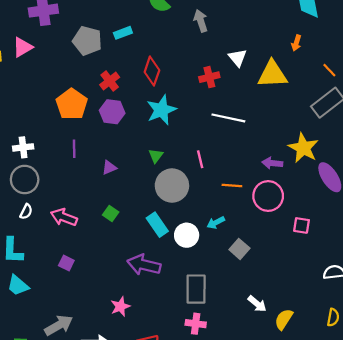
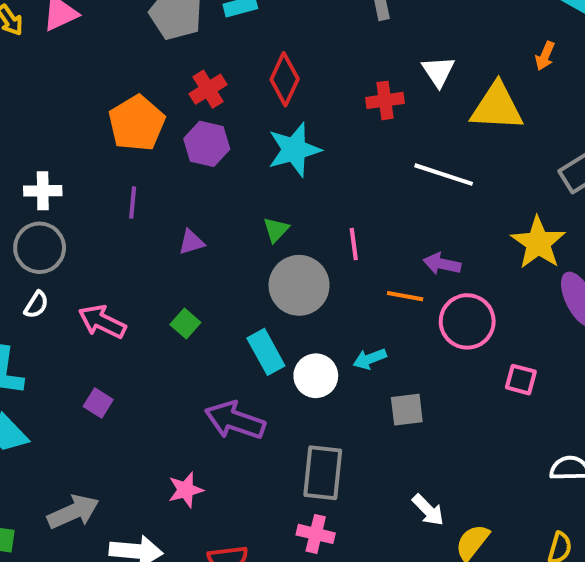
white line: (228, 118) -> (444, 175), moved
purple arrow: (272, 163) -> (442, 264), moved
gray square: (239, 249) -> (407, 410), turned 36

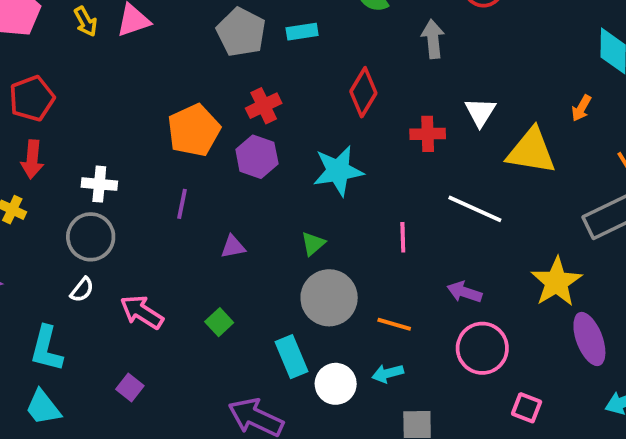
red diamond: (285, 79) -> (363, 92), moved
pink line: (354, 244) -> (403, 237), moved
orange line: (405, 296) -> (394, 324), moved

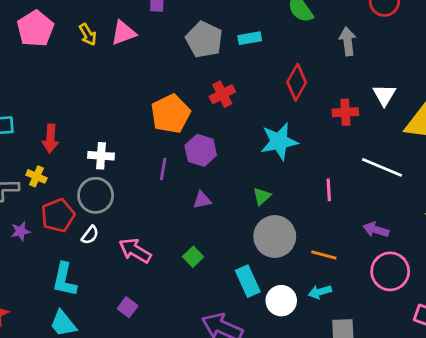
red pentagon: (32, 98) -> (58, 215), moved
purple hexagon: (257, 157) -> (201, 150), moved

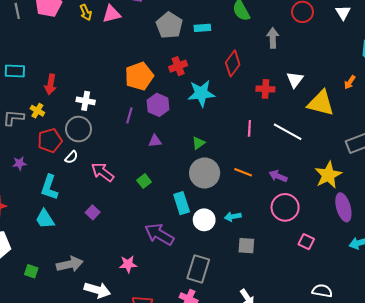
cyan star: (279, 141) -> (201, 93), moved
pink line: (329, 190) -> (249, 128), moved
purple star: (21, 231) -> (19, 163), moved
orange line: (324, 255) -> (243, 172), moved

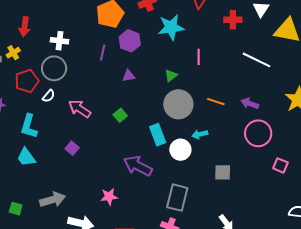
yellow cross: (37, 111) -> (13, 53), turned 32
pink line: (249, 128) -> (199, 57), moved
cyan arrow: (233, 217) -> (200, 134), moved

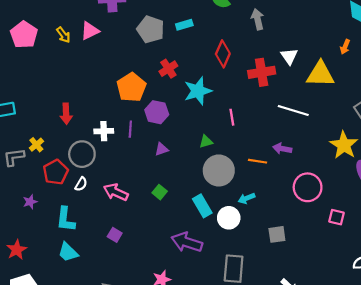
red cross: (233, 20) -> (262, 72), size x1.4
red arrow: (25, 27) -> (66, 114), moved
white cross: (59, 41) -> (104, 131), moved
green triangle: (171, 76) -> (206, 142), turned 32
purple arrow: (250, 104) -> (282, 149), moved

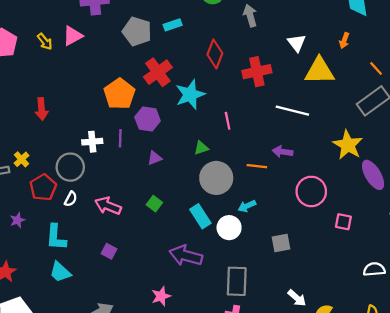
white triangle: (289, 56) -> (297, 43), moved
red cross: (168, 69) -> (158, 72), size x1.4
red arrow: (66, 114) -> (42, 109), moved

